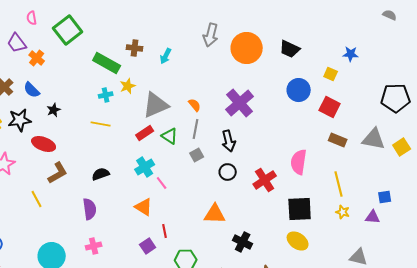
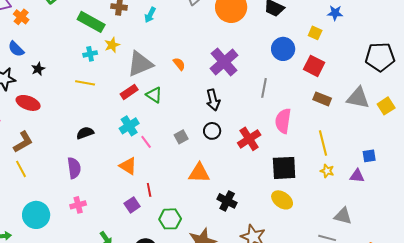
gray line: (196, 129) -> (264, 88), moved
gray square: (197, 155) -> (181, 137), moved
brown L-shape: (58, 173) -> (23, 142), moved
yellow line: (37, 199) -> (21, 169), moved

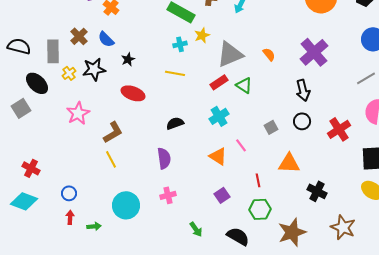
gray line: (264, 88) -> (366, 78), moved, turned 48
red ellipse: (28, 103) -> (133, 93), moved
pink line: (146, 142) -> (241, 145), moved
red line: (149, 190) -> (258, 180), moved

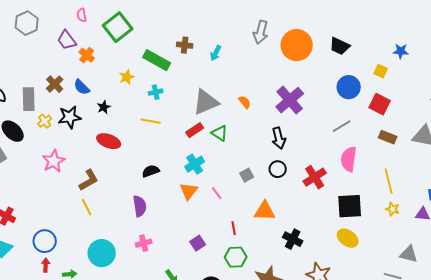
yellow star: (202, 35) -> (127, 77), moved
orange triangle: (218, 156) -> (189, 191), moved, turned 36
blue circle: (69, 193) -> (45, 241), size x1.5

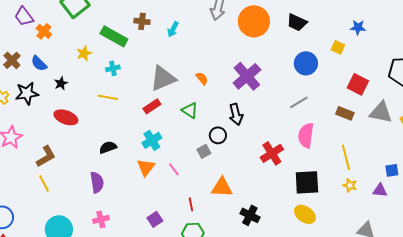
red square: (380, 104) -> (358, 84), moved
green triangle: (220, 133) -> (190, 110), moved
black circle: (278, 169) -> (218, 135), moved

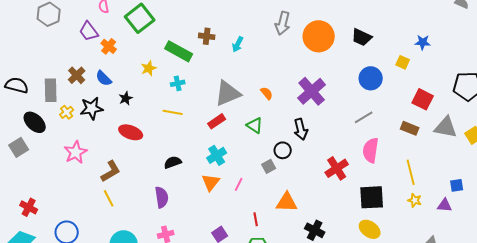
pink line: (174, 169) -> (239, 184), turned 64

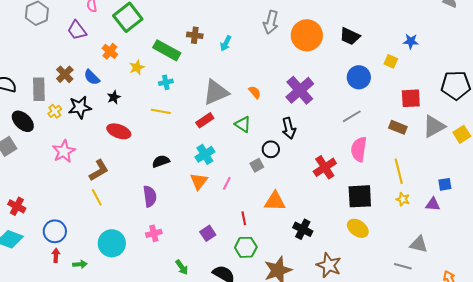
orange cross: (109, 46) -> (110, 51), moved
red square: (423, 99) -> (411, 98), turned -30
gray triangle: (446, 127) -> (434, 126), turned -40

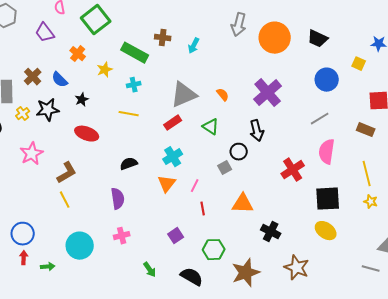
red line: (244, 218) -> (203, 209), moved

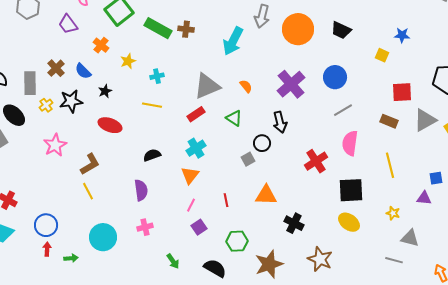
cyan arrow: (194, 46) -> (233, 41), moved, size x1.8
green rectangle: (135, 53) -> (158, 28), moved
blue circle: (327, 80) -> (335, 77), moved
pink line: (195, 186) -> (191, 205), moved
yellow star: (371, 202) -> (393, 213), moved

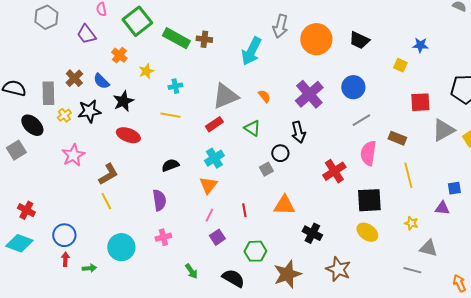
black star: (105, 91) -> (123, 101), size x1.5
brown rectangle: (389, 121) -> (397, 138), moved

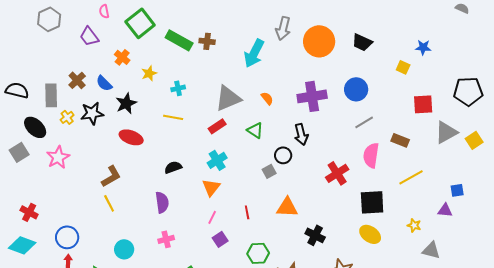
purple cross: (309, 94) -> (312, 96), turned 32
pink star: (73, 155) -> (58, 157), moved
yellow line: (408, 175) -> (411, 177), turned 75
cyan circle: (121, 247) -> (124, 249), size x0.7

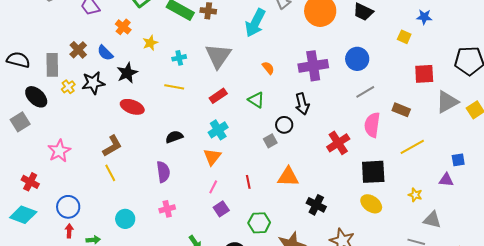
gray triangle: (228, 98) -> (218, 56), moved, turned -32
pink star: (58, 157) -> (59, 151), moved

